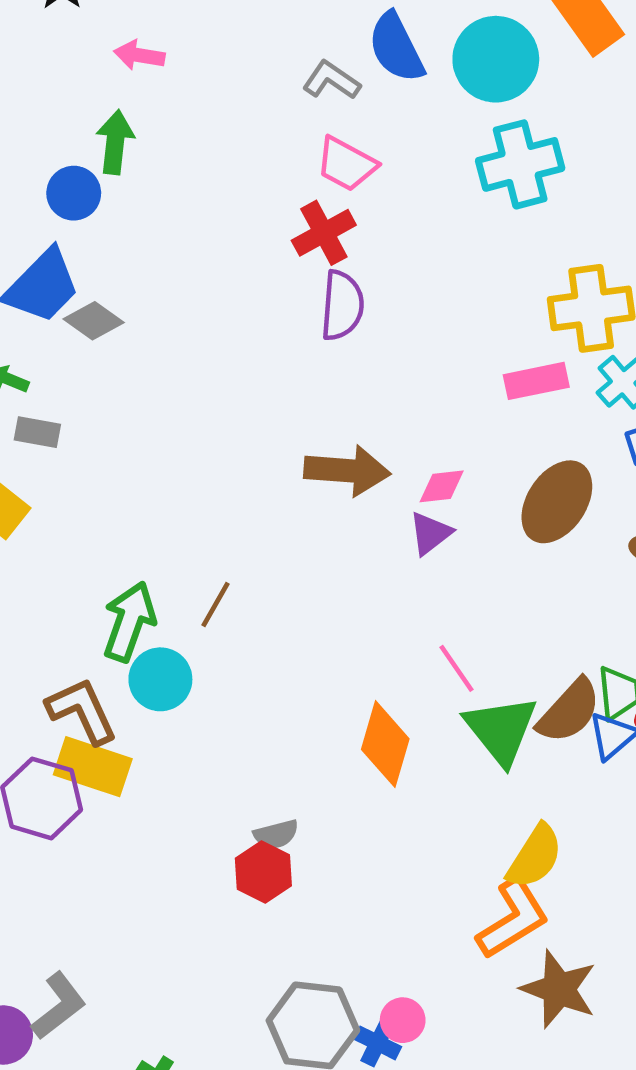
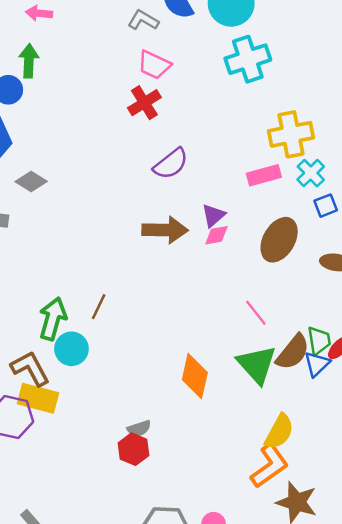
purple semicircle: (342, 305) -> (171, 164), moved, turned 51
gray diamond: (94, 321) -> (31, 182), moved
purple triangle: (430, 533) -> (213, 216), moved
pink line: (456, 668) -> (256, 313), moved

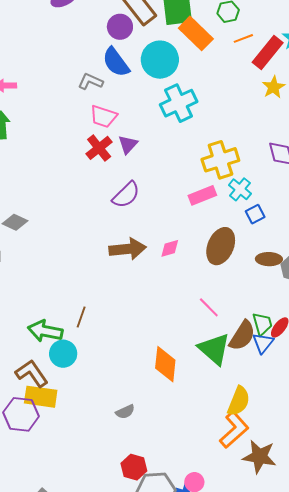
purple triangle: (213, 216) -> (128, 145), moved
green arrow: (53, 319) -> (45, 331), turned -88
red hexagon: (133, 449) -> (134, 467), moved

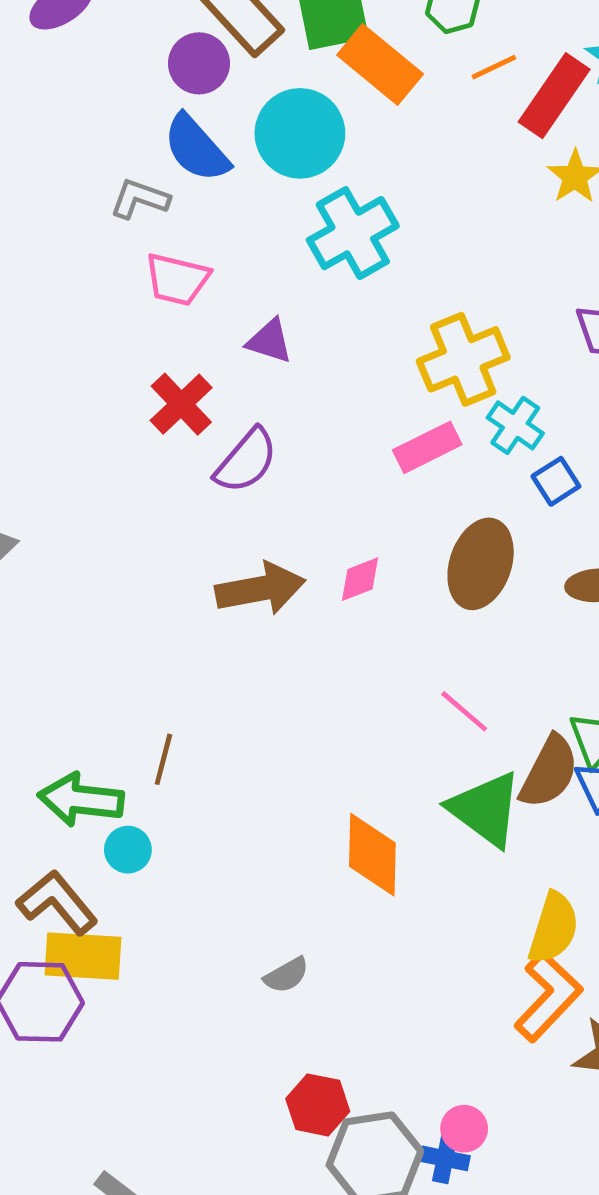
purple triangle: (128, 145) -> (270, 341), moved, turned -50
red cross: (99, 148) -> (181, 404), moved
cyan circle: (63, 354) -> (128, 850), size x0.7

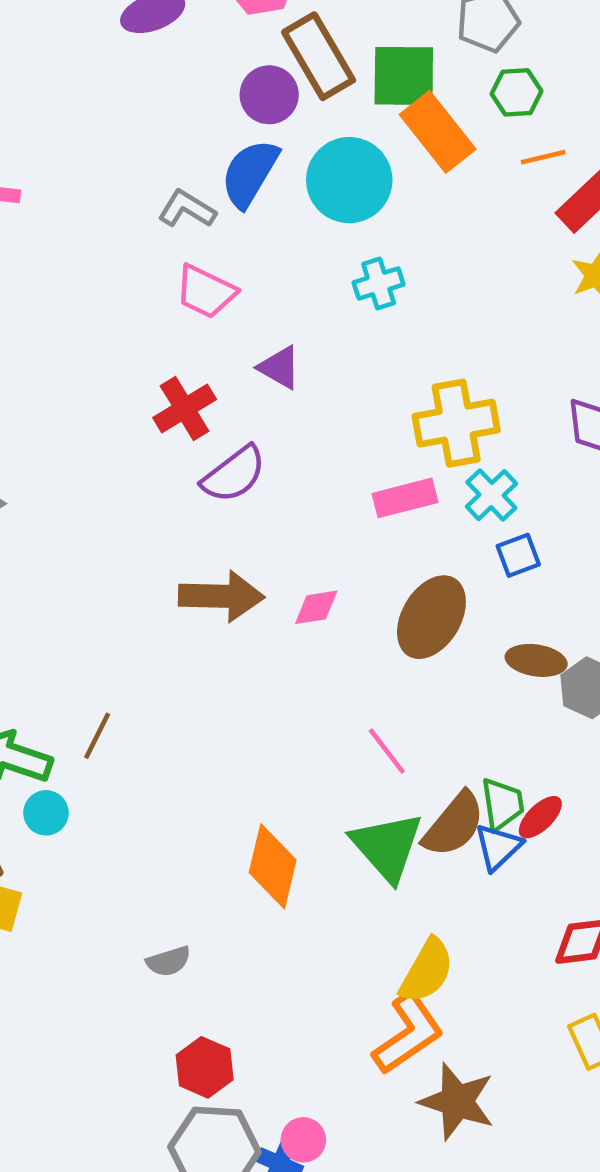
blue semicircle: (196, 148) -> (250, 173), turned 60
cyan cross: (353, 233) -> (379, 283), size x0.6
red hexagon: (318, 1105) -> (205, 1067), moved

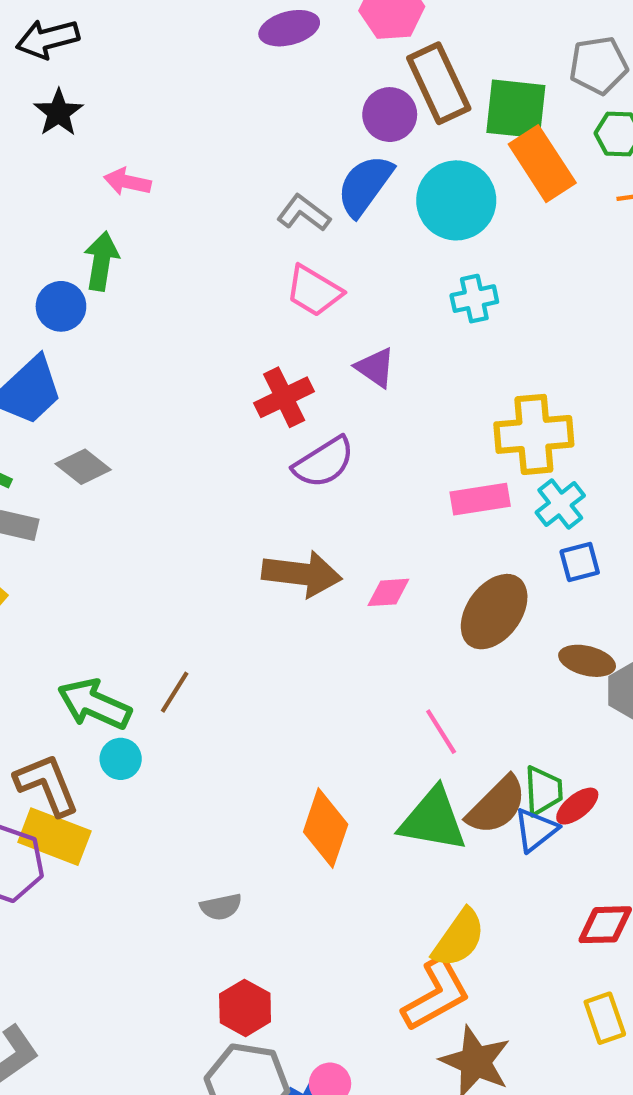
green triangle: (387, 846) -> (433, 820), turned -44

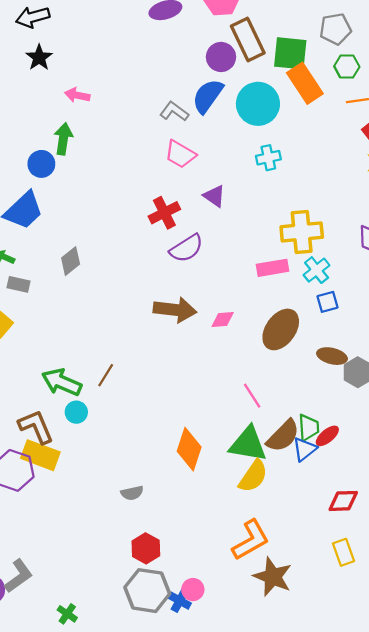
gray diamond: (83, 467) -> (71, 261), moved, turned -76
yellow semicircle: (459, 938) -> (253, 476), moved

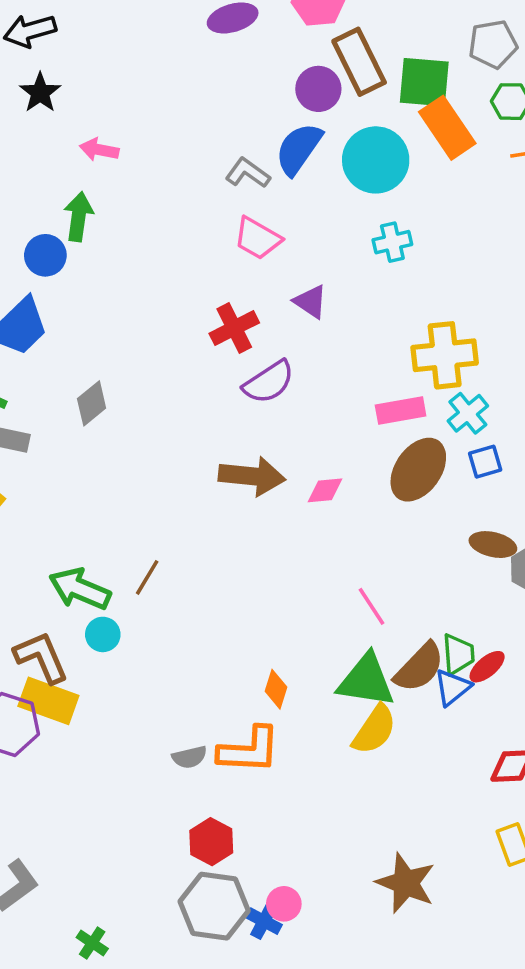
brown ellipse: (281, 329) -> (418, 470), moved
orange diamond: (189, 449) -> (276, 689), size x0.6
orange L-shape: (251, 540) -> (249, 750), moved, turned 33

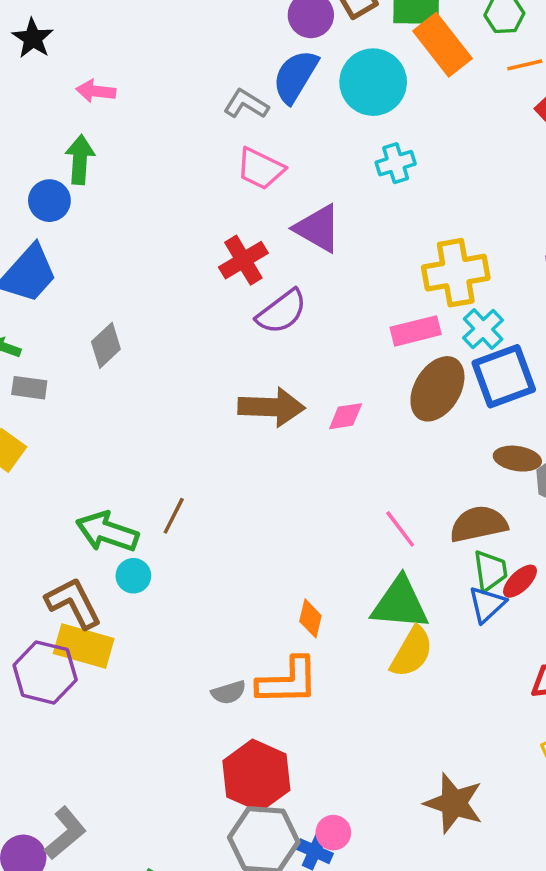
purple triangle: (310, 302) -> (318, 228), size x1.4
blue square: (485, 462) -> (504, 376), size x1.8
brown semicircle: (419, 667) -> (479, 524), moved, turned -142
red hexagon: (211, 842) -> (256, 775), size x1.5

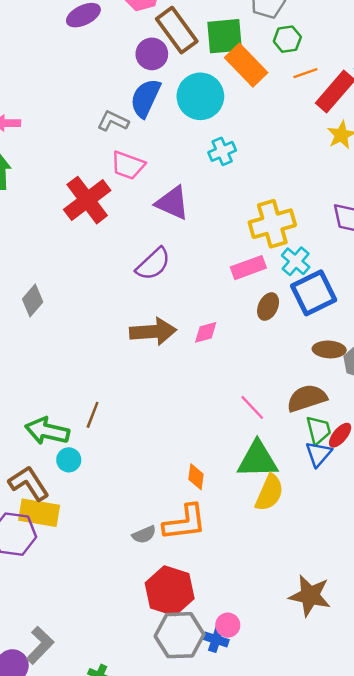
red cross: (243, 260) -> (87, 200), moved, size x1.4
brown ellipse: (437, 389) -> (268, 307), size x0.6

